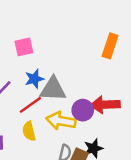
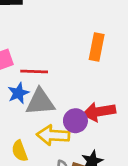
red line: (30, 105) -> (34, 71), moved, turned 45

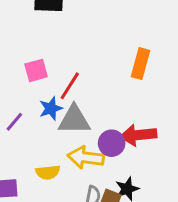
red line: (34, 71) -> (70, 86), turned -64
yellow semicircle: (20, 151) -> (48, 172), turned -80

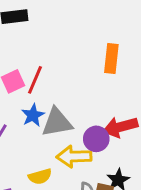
red line: (70, 86) -> (35, 80), moved

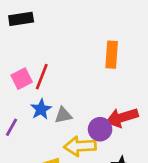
gray triangle: (57, 122) -> (63, 115), size x0.6

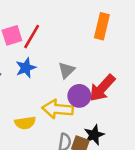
gray triangle: (63, 115) -> (66, 70), moved, turned -42
red arrow: (122, 118) -> (102, 88), turned -40

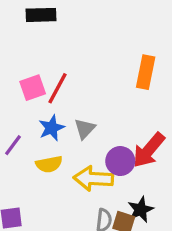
gray triangle: (66, 70) -> (85, 129), moved
yellow semicircle: (25, 123) -> (49, 164), moved

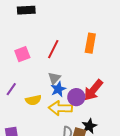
red line: (57, 88) -> (53, 49), moved
blue star: (52, 128) -> (58, 89), moved

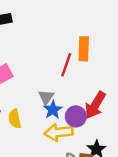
red line: (53, 49) -> (66, 65), moved
yellow semicircle: (33, 100) -> (15, 119), moved, turned 98

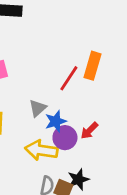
red arrow: (95, 105) -> (89, 131), size x0.6
blue star: (53, 110) -> (56, 121), moved

